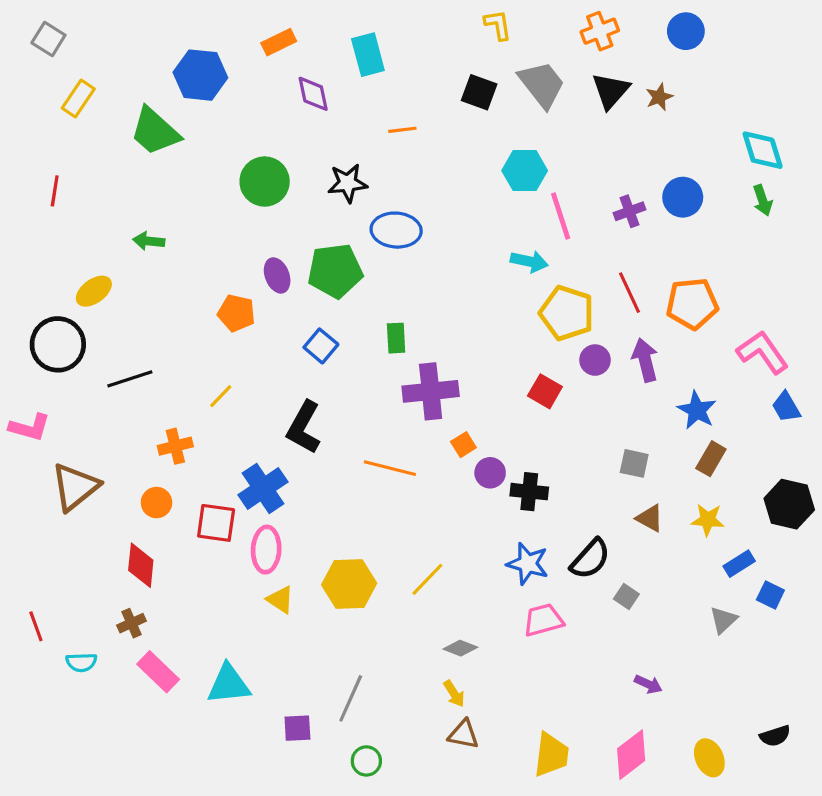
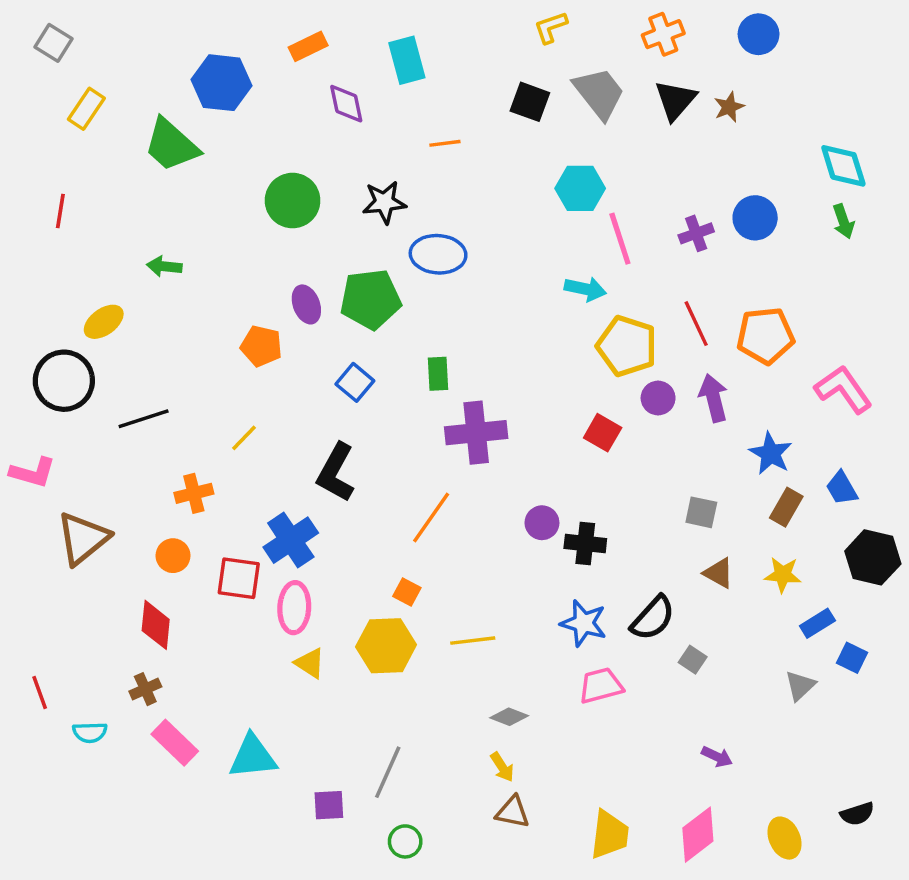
yellow L-shape: (498, 25) -> (551, 27), turned -100
blue trapezoid: (786, 407) -> (842, 488), moved
orange square: (463, 445) -> (407, 592), moved, turned -30
orange line: (390, 468) -> (431, 518), turned -69
yellow line: (427, 579) -> (473, 641), turned 39

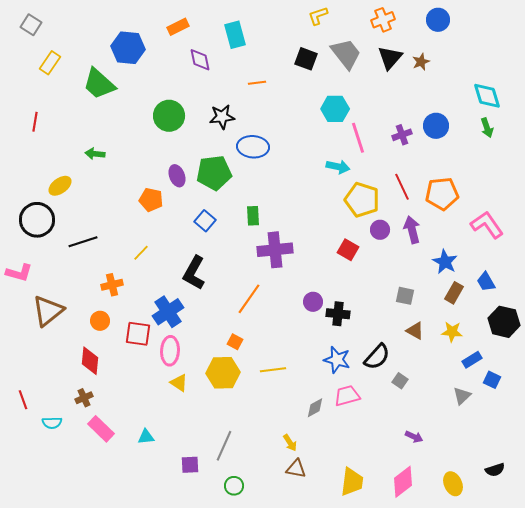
gray diamond: (509, 717) -> (315, 408), moved, turned -50
cyan triangle: (253, 757) -> (146, 437), size x0.6

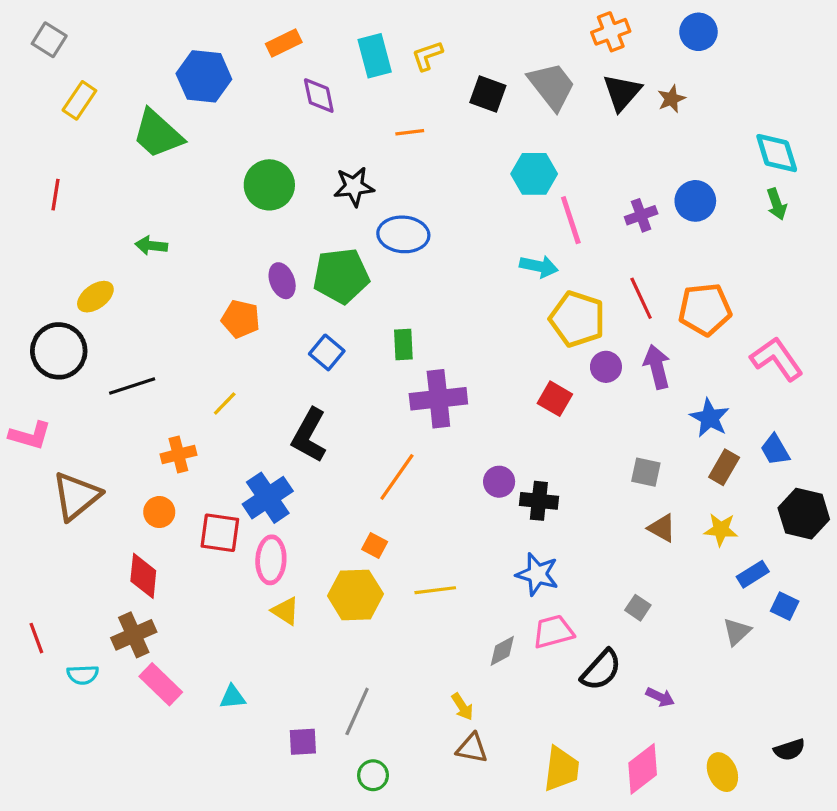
yellow L-shape: (318, 16) -> (427, 56), moved
black semicircle: (377, 357) -> (601, 670), moved
brown cross: (84, 398) -> (134, 635), size x1.5

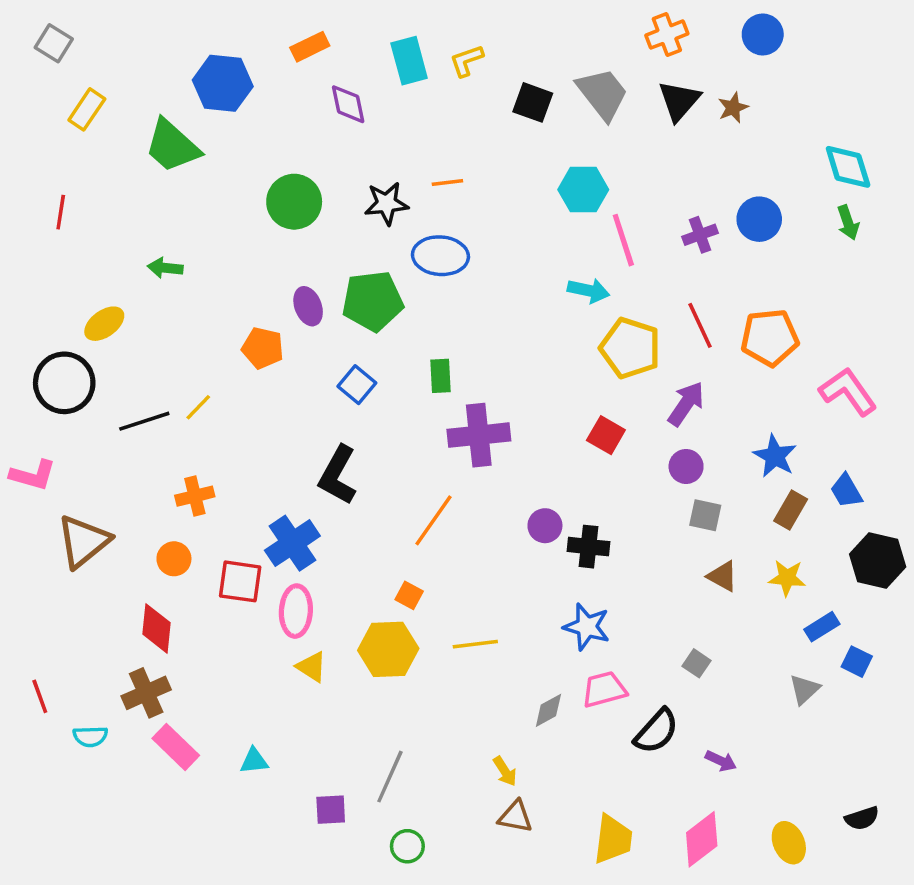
orange line: (410, 132) -> (447, 183), moved
purple circle: (606, 367) -> (686, 466), moved
purple arrow: (657, 367) -> (686, 404), moved, turned 48
yellow line: (225, 404) -> (198, 407), moved

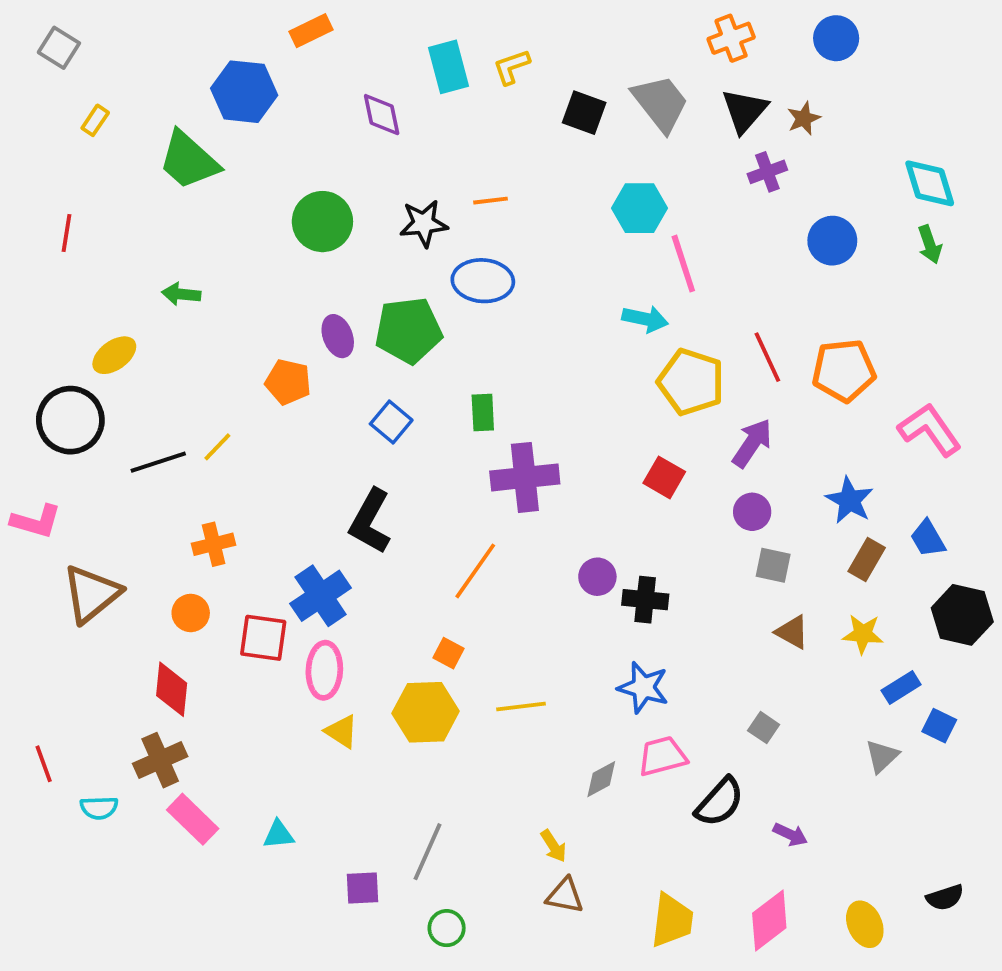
orange rectangle: (310, 47) -> (311, 31), moved
yellow rectangle: (87, 109) -> (95, 120), size x0.7
purple cross: (700, 235) -> (767, 172), moved

